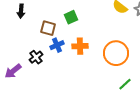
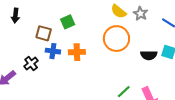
blue cross: (57, 45) -> (53, 51), turned 32
orange circle: (116, 53) -> (116, 39), moved

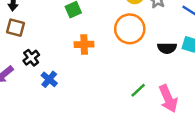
brown square: (44, 33) -> (16, 28), moved
blue cross: (53, 51) -> (49, 79), moved, turned 32

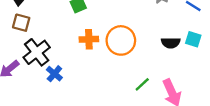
orange circle: (130, 29) -> (121, 40), moved
black cross: (31, 58) -> (37, 52), size x1.6

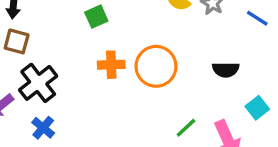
cyan square: (193, 39) -> (257, 108), moved, turned 35
blue cross: (54, 74) -> (43, 128), moved

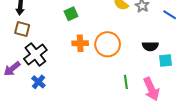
cyan square: (257, 108) -> (166, 61), moved, turned 32
green line: (186, 128) -> (126, 82), turned -56

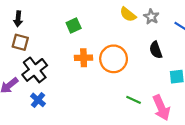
black semicircle: (150, 46) -> (156, 50), moved, turned 70
green line: (126, 82) -> (134, 100), turned -56

